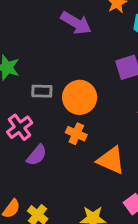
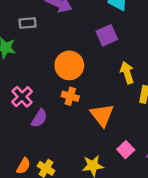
gray rectangle: (42, 91) -> (27, 23), moved
orange triangle: (111, 160) -> (102, 115), turned 35

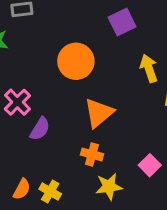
orange cross: (70, 96) -> (92, 154), moved
orange triangle: (102, 115) -> (99, 113), moved, turned 30

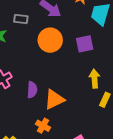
orange circle: (76, 61) -> (50, 40), moved
purple semicircle: (40, 129) -> (32, 90), moved, turned -42

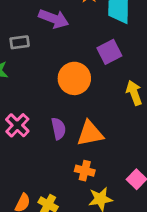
orange circle: (50, 40) -> (74, 78), moved
orange triangle: (54, 100) -> (90, 133), turned 30

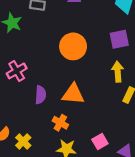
purple square: (109, 52) -> (119, 39), moved
purple semicircle: (58, 129) -> (40, 95), moved

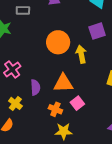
yellow arrow: (118, 72) -> (81, 54), moved
yellow cross: (23, 141) -> (15, 103), moved
pink square: (100, 141) -> (77, 103), moved

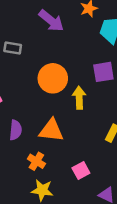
gray rectangle: (23, 10) -> (13, 48), moved
pink square: (77, 103) -> (81, 171), moved

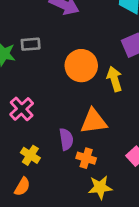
purple semicircle: (16, 130) -> (66, 139), moved

